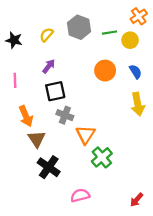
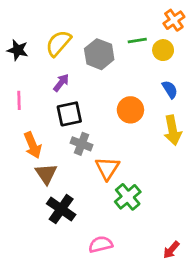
gray hexagon: (79, 27) -> (99, 54), moved
yellow semicircle: (46, 35) -> (58, 43), size x1.5
orange circle: (105, 71) -> (130, 110), moved

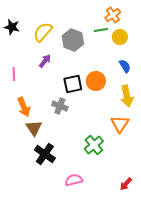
orange cross: (174, 20) -> (113, 15), moved
black star: (18, 50) -> (12, 27), moved
black square: (69, 114) -> (73, 84), moved
orange triangle: (107, 168) -> (120, 124), moved

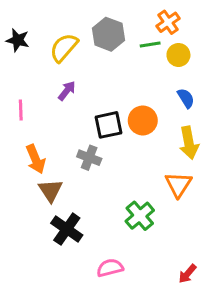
gray hexagon: (73, 40) -> (108, 34), moved

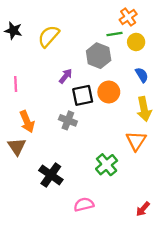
gray hexagon: (108, 34) -> (99, 56), moved
purple arrow: (67, 91) -> (66, 76), moved
brown triangle: (50, 190) -> (17, 147), moved

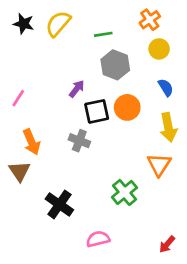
black star: (13, 31) -> (24, 24), moved
green line: (114, 34) -> (103, 34), moved
yellow semicircle: (49, 36) -> (58, 24), moved
pink line: (16, 84) -> (18, 98), turned 35

